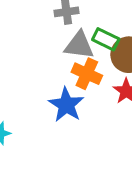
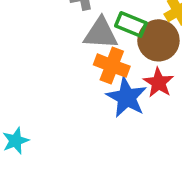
blue star: (66, 105) -> (127, 97), moved

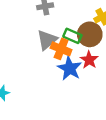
green rectangle: (131, 24) -> (72, 36), moved
gray triangle: (101, 33) -> (47, 40), moved, turned -45

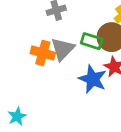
orange cross: (61, 49) -> (43, 53), moved

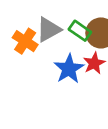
orange cross: (43, 53) -> (25, 41), moved

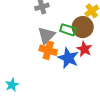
orange cross: (25, 41) -> (48, 50), moved

